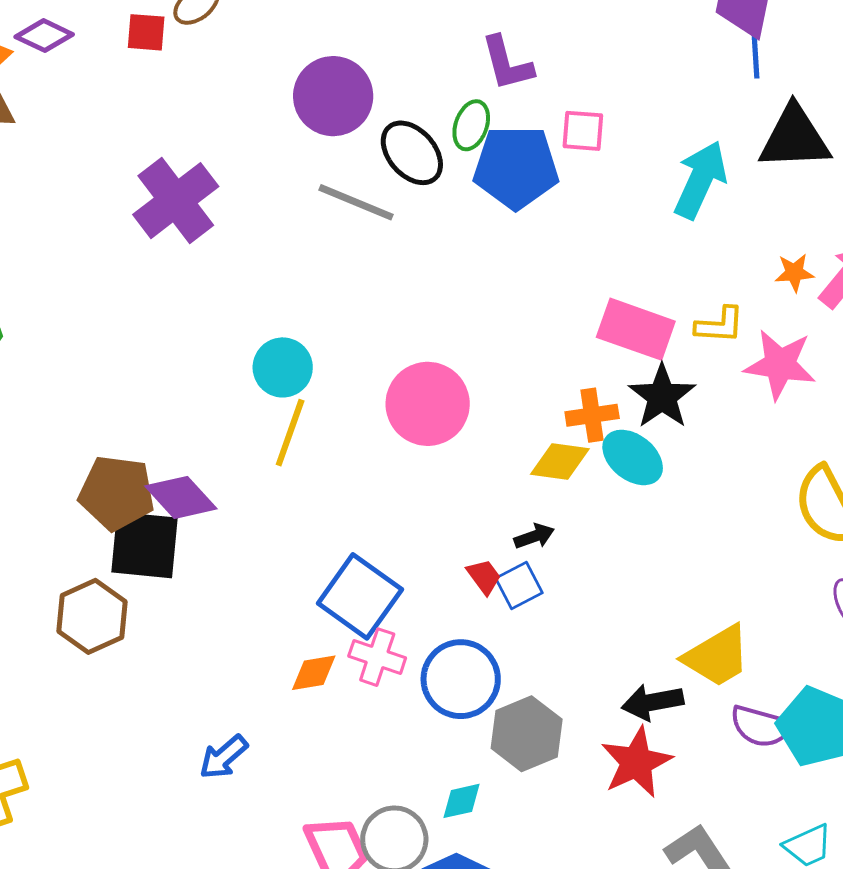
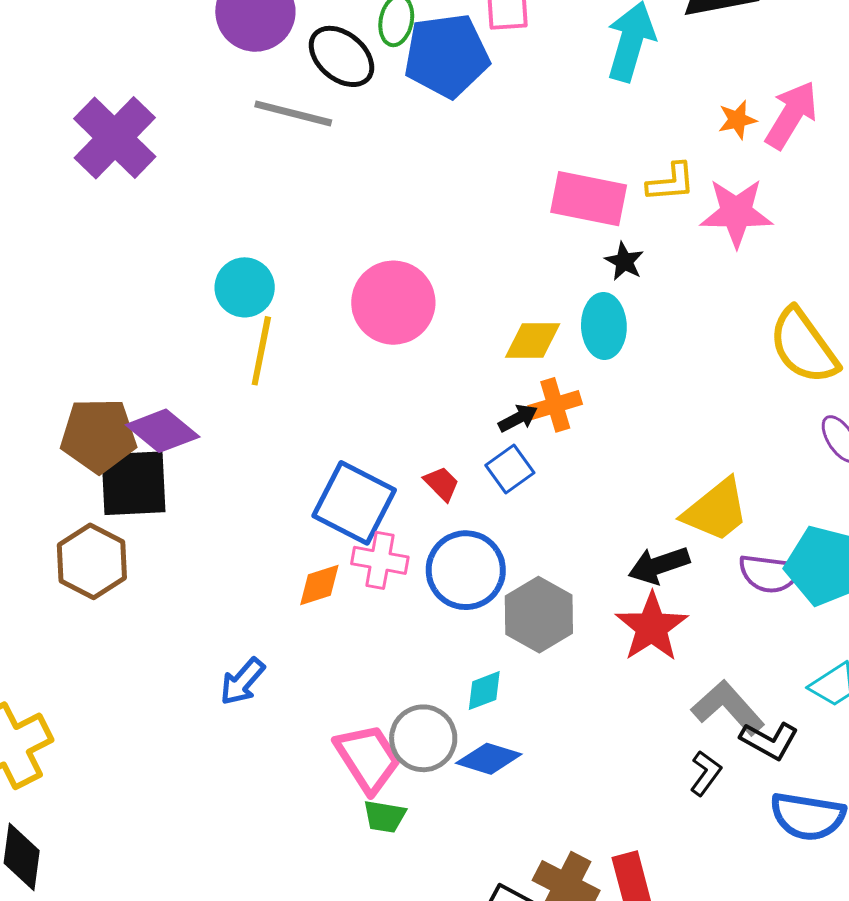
black star: (662, 396) -> (624, 261), size x0.6
orange cross: (592, 415) -> (555, 405), moved
cyan ellipse: (633, 457) -> (604, 326), turned 58
red trapezoid: (484, 577) -> (442, 484), moved

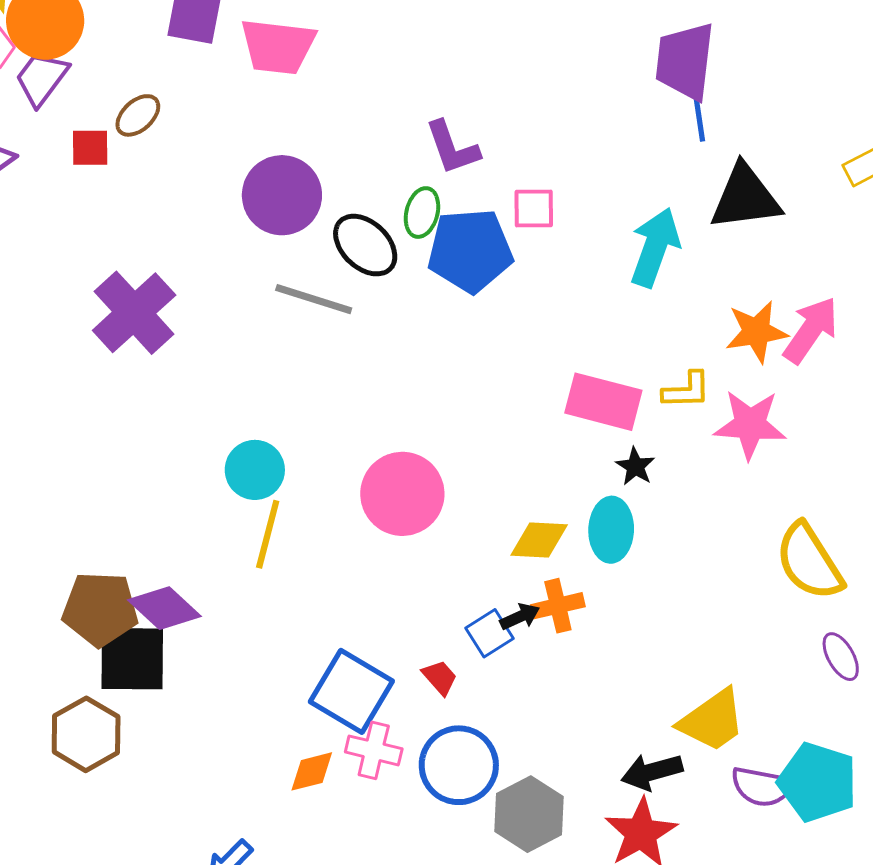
orange star: (737, 120) -> (757, 332), size x1.6
blue square: (510, 469) -> (489, 633), moved

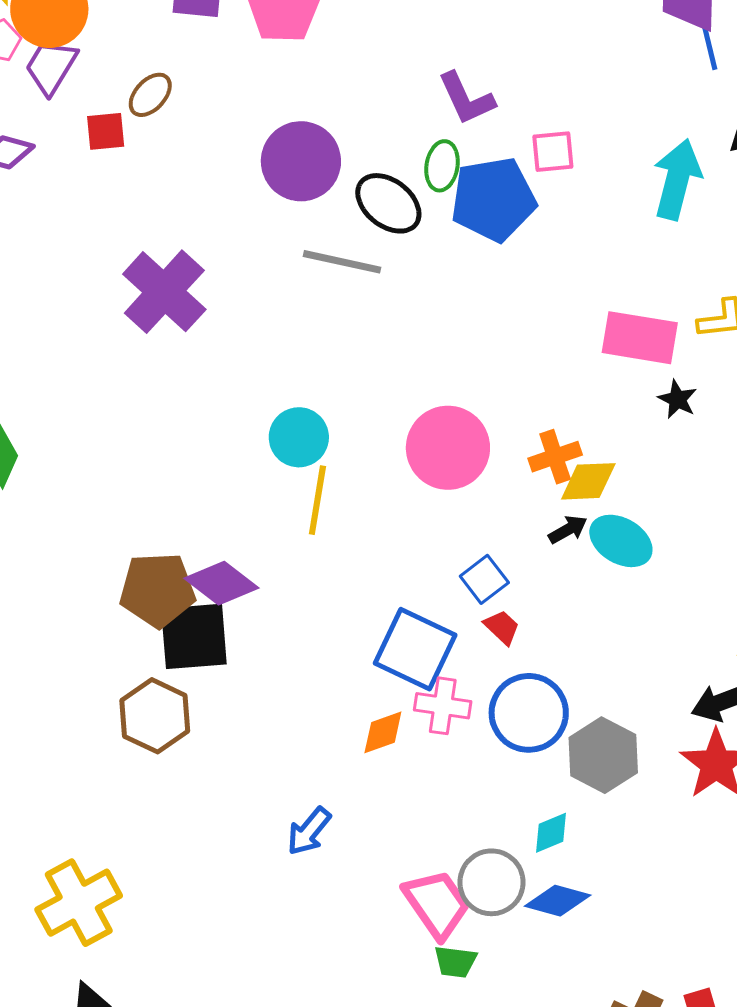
cyan ellipse: (611, 530) -> (621, 541), moved, turned -56
orange cross: (558, 606) -> (555, 457), moved
black arrow: (520, 617) -> (568, 529), moved
blue square: (489, 633) -> (484, 579), moved

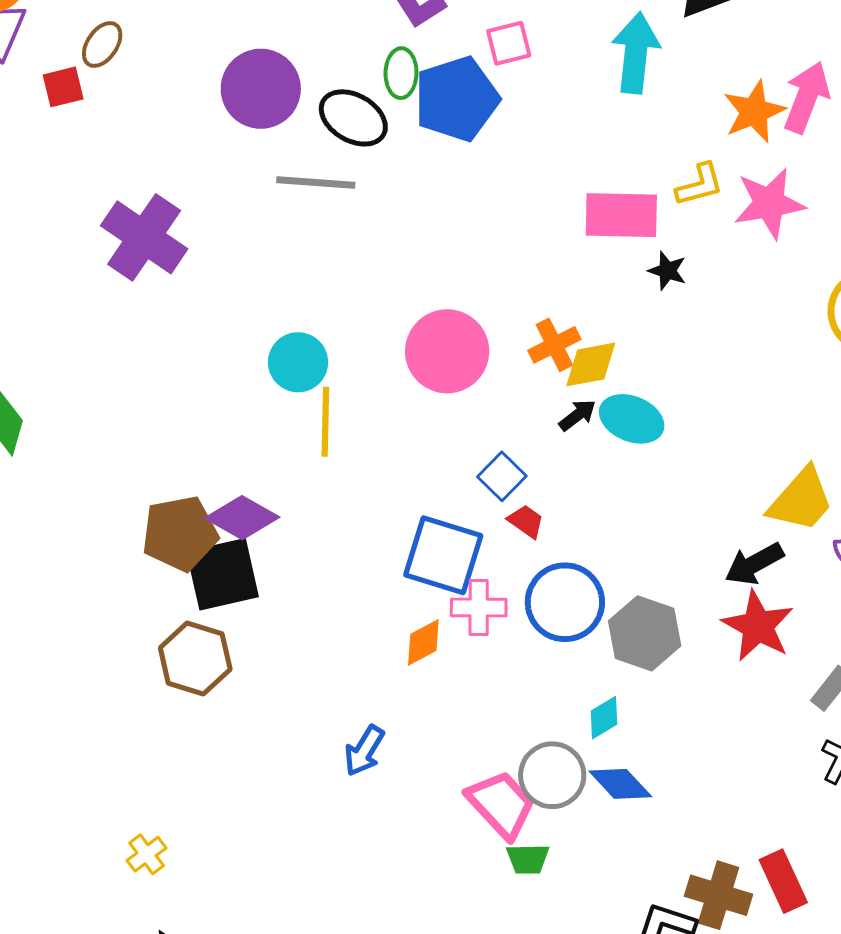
blue diamond: (558, 901) -> (620, 784), turned 40
yellow cross: (79, 903) -> (147, 854), size x0.5

